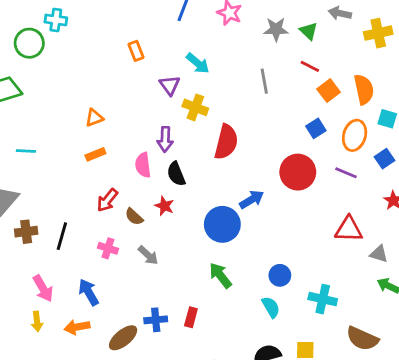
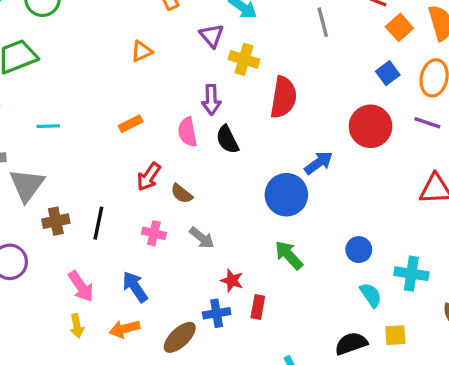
orange triangle: (94, 118) -> (142, 51), moved
red star: (164, 206) -> (232, 281), moved
cyan semicircle: (271, 307) -> (371, 295), moved

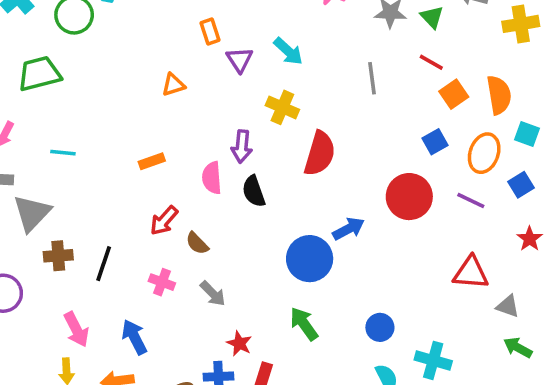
purple triangle: (212, 36) -> (240, 60), moved

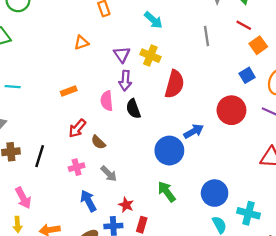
purple triangle: (240, 60) -> (122, 55), moved
pink cross: (162, 282) -> (77, 167), turned -35
blue circle: (380, 327) -> (215, 193), size x1.5
blue arrow: (134, 337) -> (88, 201), moved

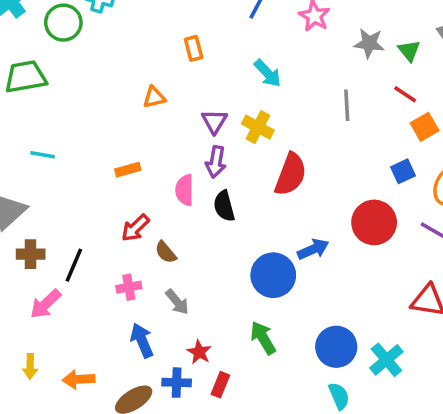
pink arrow: (23, 198) -> (46, 304), moved, turned 70
cyan cross: (249, 213) -> (386, 360), moved, turned 30

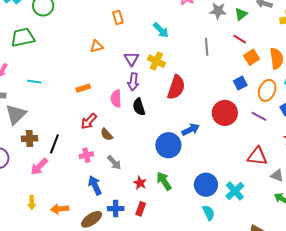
green triangle: (409, 51) -> (241, 14), turned 32
red star: (199, 352) -> (140, 183), moved

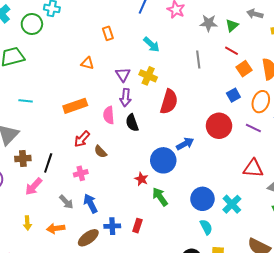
orange triangle: (97, 46) -> (87, 63), turned 32
orange rectangle: (83, 88) -> (75, 106), size x1.6
gray arrow: (114, 163) -> (66, 202), moved
red star: (140, 183) -> (141, 179), moved

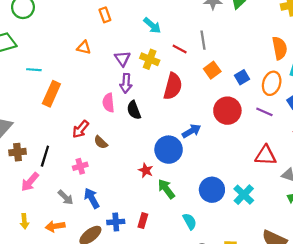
red line: (231, 51) -> (180, 49), moved
orange square: (244, 69) -> (212, 70), moved
cyan line: (26, 101) -> (34, 70), moved
orange rectangle: (75, 106) -> (51, 94), moved, turned -45
cyan semicircle: (206, 227) -> (190, 221), moved

